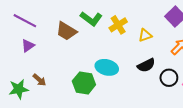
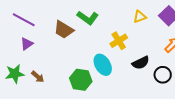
yellow cross: (118, 25) -> (119, 41), moved
yellow triangle: (145, 35) -> (140, 17), moved
cyan ellipse: (107, 67) -> (103, 65), turned 45
green star: (19, 89) -> (15, 74), moved

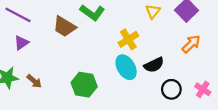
yellow triangle: (140, 17) -> (153, 11), turned -32
cyan ellipse: (103, 65) -> (126, 67), moved
black circle: (163, 75) -> (171, 89), moved

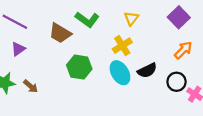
yellow triangle: (153, 11) -> (131, 18), moved
green hexagon: (84, 85) -> (79, 67), moved
black circle: (171, 89) -> (177, 82), moved

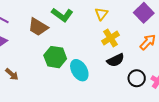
yellow cross: (122, 46) -> (111, 38), moved
cyan ellipse: (120, 73) -> (79, 70), moved
black circle: (177, 82) -> (137, 78), moved

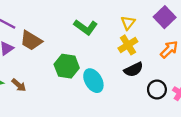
yellow triangle: (101, 14) -> (128, 23), moved
green L-shape: (62, 15) -> (86, 27), moved
brown trapezoid: (38, 27) -> (31, 41), moved

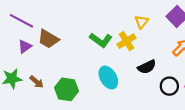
green L-shape: (86, 27) -> (101, 40), moved
yellow cross: (128, 45) -> (127, 41), moved
green hexagon: (67, 66) -> (67, 89), moved

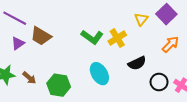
yellow triangle: (142, 22) -> (141, 19), moved

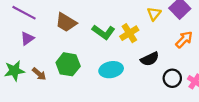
brown trapezoid: (41, 36) -> (66, 22), moved
cyan ellipse: (99, 74) -> (111, 70), turned -70
green hexagon: (59, 85) -> (68, 64), moved

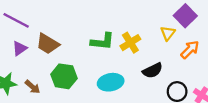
yellow triangle: (154, 14) -> (168, 33), moved
brown trapezoid: (66, 22) -> (48, 44), moved
green L-shape: (104, 32) -> (102, 41), turned -30

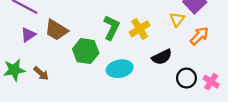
green L-shape: (102, 41) -> (111, 28), turned -70
green hexagon: (64, 76) -> (86, 51), moved

